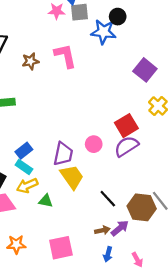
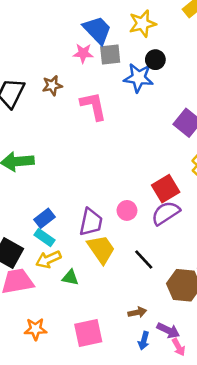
brown star: (30, 61) -> (52, 85), moved
black line: (108, 199) -> (144, 259), moved
purple arrow: (120, 228) -> (168, 330), moved, turned 66

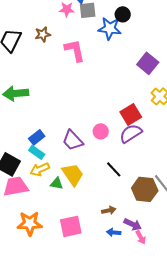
purple trapezoid: (91, 222) -> (73, 140), turned 125
yellow trapezoid: (101, 249) -> (73, 174), moved
orange star: (35, 329) -> (30, 223), size x1.4
blue arrow: (144, 341) -> (114, 232), turned 80

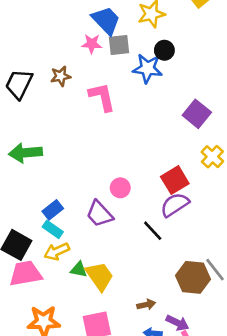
pink circle: (101, 131) -> (120, 188), moved
black line: (114, 169) -> (153, 231), moved
yellow trapezoid: (73, 174) -> (99, 276), moved

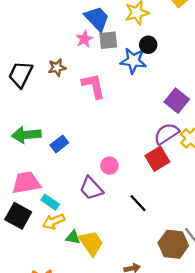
pink star: (92, 44) -> (84, 39), turned -30
purple semicircle: (175, 205) -> (166, 134), moved
blue rectangle: (53, 210) -> (59, 144), moved
pink trapezoid: (26, 273) -> (26, 183), moved

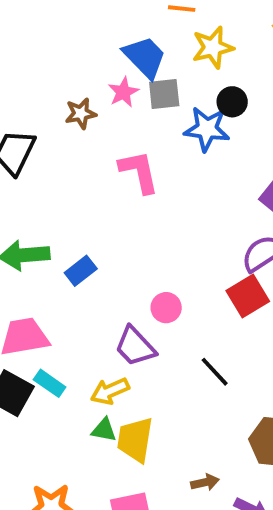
brown star: (57, 68) -> (81, 113), moved
cyan rectangle: (50, 202) -> (50, 383), moved
yellow arrow: (54, 221) -> (110, 391), moved
yellow trapezoid: (91, 243) -> (135, 440), turned -136

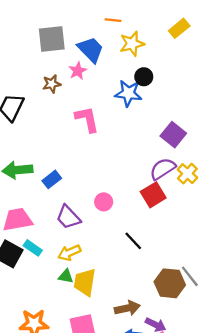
gray square: (164, 94) -> (52, 39), moved, size x1.4
purple trapezoid: (135, 346) -> (68, 217), moved
brown arrow: (205, 482) -> (127, 308), size x1.5

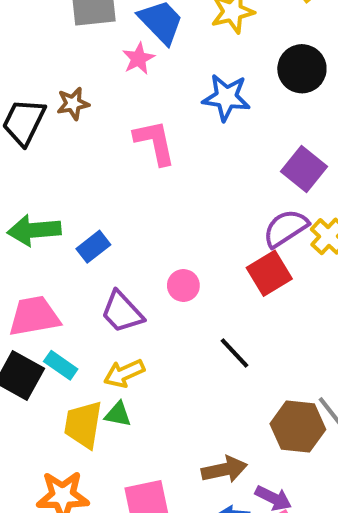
black circle: (144, 77) -> (302, 69), moved, size x1.5
brown star: (52, 84) -> (73, 104), moved
yellow trapezoid: (85, 282) -> (83, 425), moved

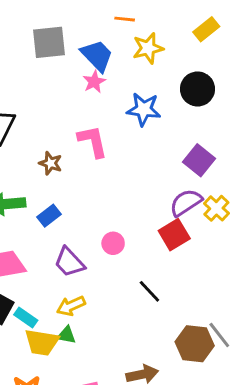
pink star: (138, 59) -> (94, 82), moved
brown star: (73, 104) -> (50, 163), moved, turned 30
cyan rectangle: (61, 365) -> (26, 318), moved
yellow trapezoid: (83, 425) -> (42, 342), turned -90

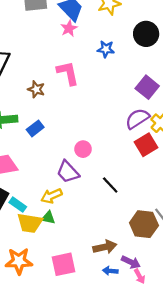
blue star: (144, 109) -> (106, 49), size x0.7
red square: (174, 235) -> (146, 145), moved
purple trapezoid: (69, 262) -> (68, 172), moved

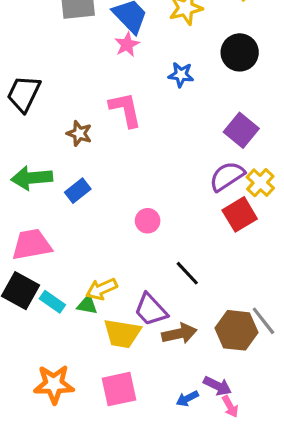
purple trapezoid: (68, 172) -> (151, 310), moved
green triangle: (48, 218) -> (87, 305), moved
yellow trapezoid: (30, 223) -> (122, 333), moved
brown arrow: (105, 247) -> (179, 333), moved
blue arrow: (110, 271) -> (187, 399), turned -32

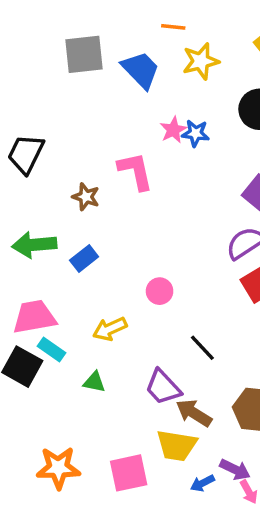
pink star: (127, 45) -> (173, 130), moved
yellow arrow: (102, 289) -> (110, 329), moved
cyan rectangle: (52, 302) -> (51, 349), moved
yellow trapezoid: (122, 333) -> (177, 446), moved
brown arrow: (179, 333) -> (194, 413), turned -136

